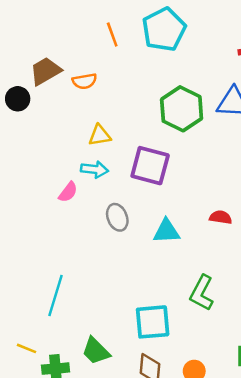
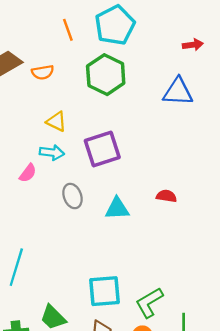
green hexagon: (182, 109) -> (106, 75), moved
yellow triangle: (100, 135) -> (56, 122), turned 35
purple square: (150, 166) -> (102, 149), turned -33
green L-shape: (202, 293) -> (149, 303), moved, turned 32

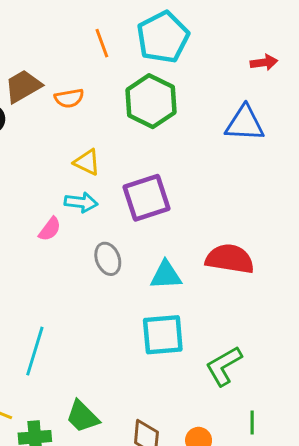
red semicircle: (166, 196) -> (230, 259), size x1.8
cyan square: (105, 291) -> (163, 335), moved
green L-shape: (149, 303) -> (224, 366), moved

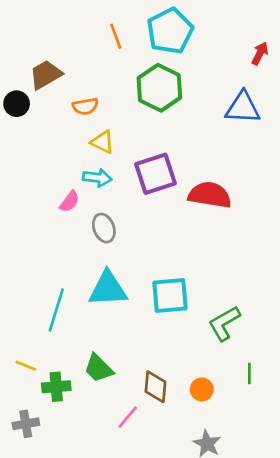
red arrow: (264, 62) -> (260, 53), turned -55
orange semicircle: (69, 98) -> (85, 106), moved
gray ellipse: (108, 259) -> (104, 228), moved
red semicircle: (230, 259) -> (210, 195), moved
cyan triangle: (166, 275) -> (108, 289), moved, size x1.4

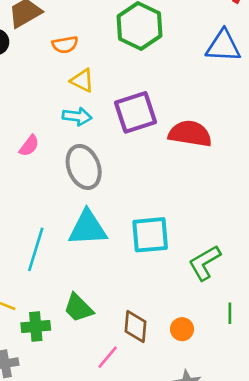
pink semicircle: (69, 202) -> (29, 146), moved
gray ellipse: (104, 228) -> (84, 167), size x1.5

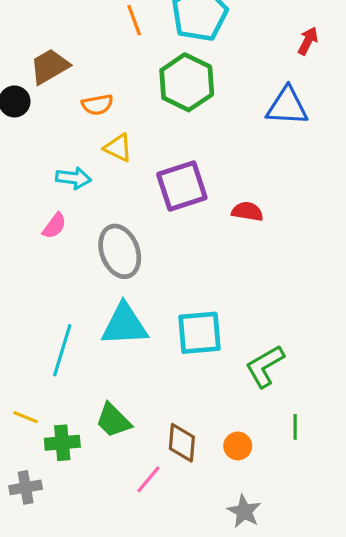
cyan arrow: (77, 116) -> (73, 178), moved
red semicircle: (190, 134) -> (247, 212), size x0.6

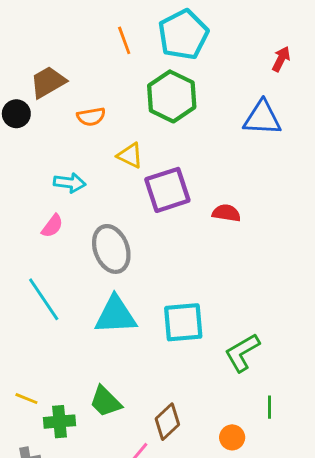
yellow triangle: (118, 148) -> (130, 155), moved
cyan line: (62, 350) -> (44, 299), moved, turned -51
brown diamond: (182, 443) -> (167, 422), turned 42
orange circle: (238, 446) -> (232, 437), moved

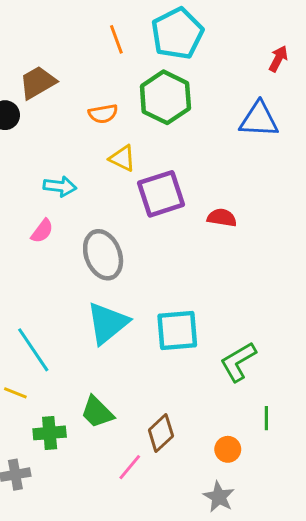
orange semicircle: (91, 117) -> (103, 114), moved
cyan line: (44, 299) -> (33, 350), moved
cyan triangle: (116, 315) -> (107, 323), turned -36
yellow line: (26, 399) -> (15, 393), moved

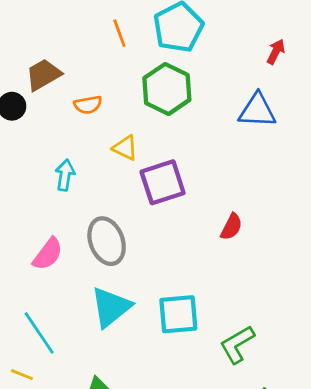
orange semicircle: (103, 114) -> (88, 105), moved
cyan arrow: (60, 186) -> (65, 175), turned -88
red semicircle: (222, 218) -> (231, 227), moved, turned 108
pink semicircle: (42, 231) -> (48, 254), moved, size x1.4

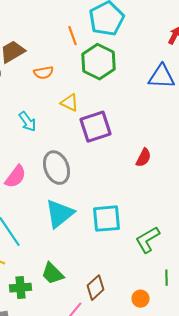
orange line: (119, 33) -> (72, 36), moved
cyan arrow: (65, 175) -> (28, 122), turned 135

